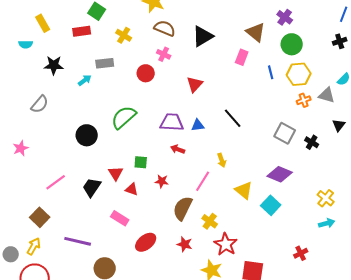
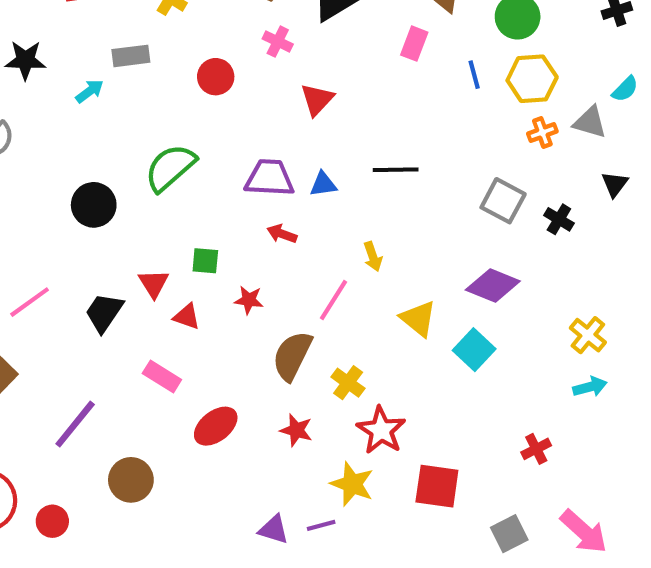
pink cross: (164, 54) -> (278, 42), moved
black line: (233, 118) -> (396, 170), turned -50
purple line: (78, 241) -> (75, 424), turned -64

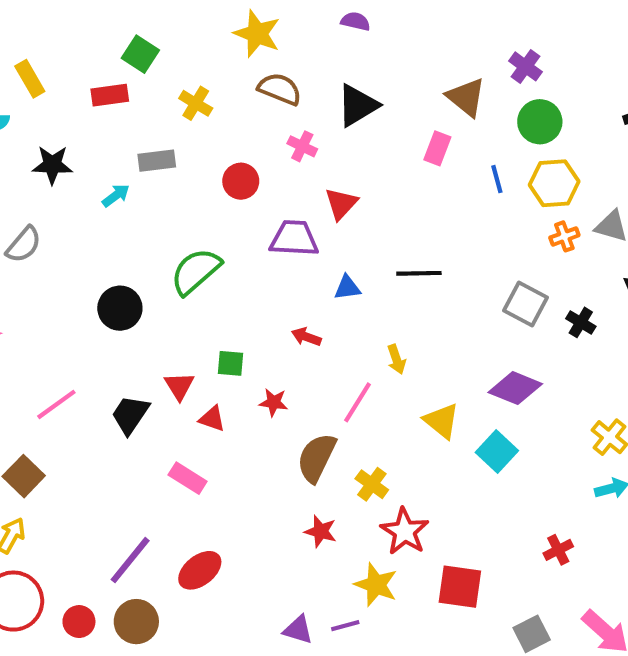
purple trapezoid: (269, 178) -> (294, 238), moved
purple line: (75, 424) -> (130, 560), moved
red ellipse: (216, 426) -> (200, 570), moved
brown circle: (131, 480) -> (136, 622), moved

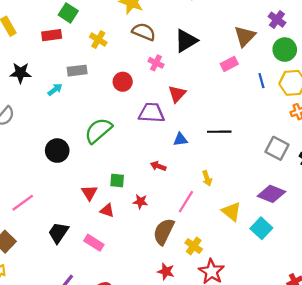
brown triangle: (466, 97) -> (245, 36), turned 35
pink rectangle: (437, 148) -> (229, 64), turned 42
black trapezoid: (130, 415) -> (58, 233), moved

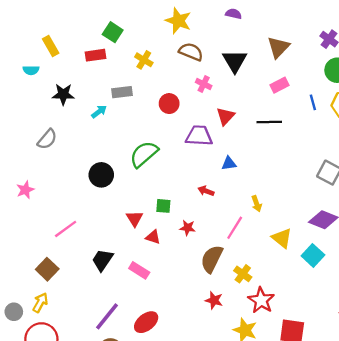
brown triangle: (245, 36) -> (278, 47), moved
black triangle: (186, 41) -> (235, 61), turned -30
black line: (219, 132) -> (269, 122), moved

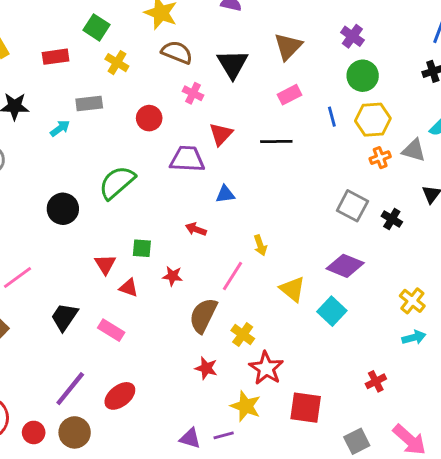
green square: (113, 32) -> (97, 27), moved

